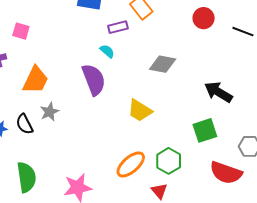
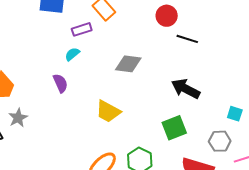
black line: (243, 32) -> (187, 39), moved
cyan semicircle: (107, 51) -> (72, 54), turned -77
purple semicircle: (94, 80) -> (60, 83), size x0.6

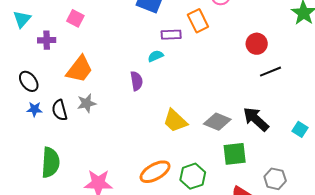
black line: (187, 39) -> (271, 72), turned -55
gray diamond: (128, 64) -> (217, 122), moved
cyan square: (235, 114) -> (300, 129), moved

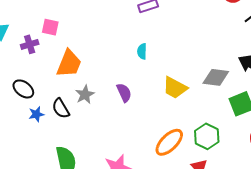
pink square: (75, 18) -> (50, 27), moved
cyan semicircle: (156, 56) -> (142, 51), moved, turned -49
purple semicircle: (136, 81) -> (124, 93), moved

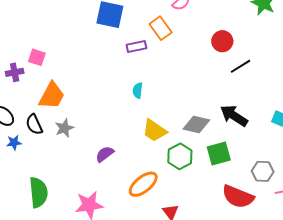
cyan semicircle: (142, 51) -> (138, 90), moved
purple semicircle: (124, 93) -> (105, 154), moved, turned -108
black semicircle: (61, 108) -> (34, 124), moved
green hexagon: (207, 136) -> (180, 156), moved

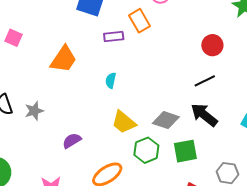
red circle: (222, 41) -> (212, 45), moved
black line: (241, 66) -> (205, 81), moved
orange trapezoid: (52, 96) -> (64, 59), moved

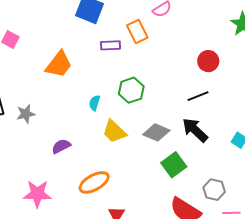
cyan semicircle: (111, 80) -> (95, 103), moved
green hexagon: (146, 150) -> (131, 90), moved
green square: (185, 151) -> (174, 165), turned -30

